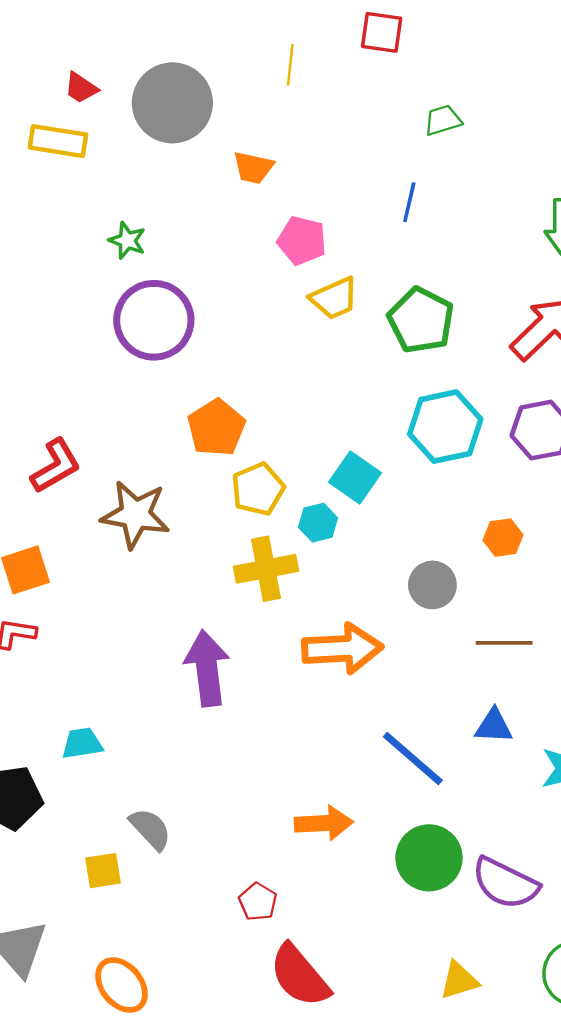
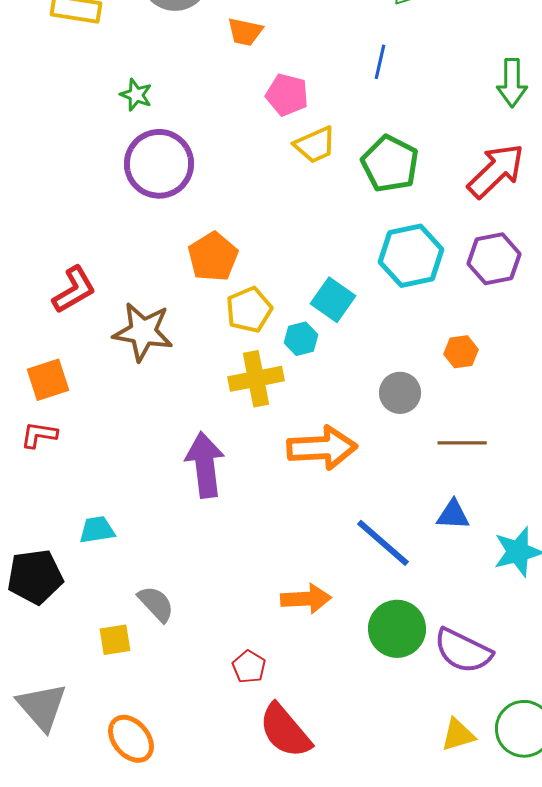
yellow triangle: (459, 980) -> (458, 735), moved

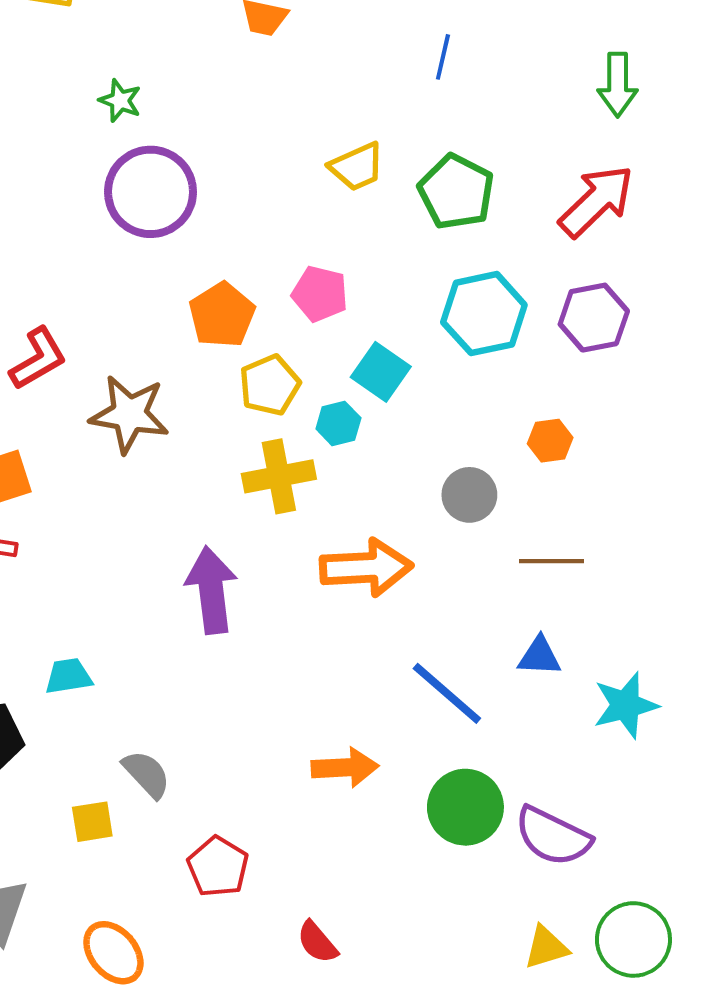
pink pentagon: (287, 95) -> (320, 294), moved
red pentagon: (249, 667) -> (218, 867), moved, size x1.4
red semicircle: (285, 731) -> (317, 942), size x0.6

